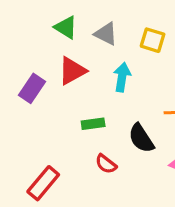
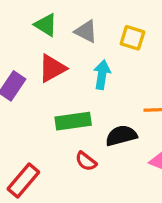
green rectangle: (93, 124) -> (73, 121), size x1.5
black semicircle: (141, 138) -> (121, 136), turned 108

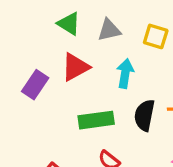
gray triangle: (86, 31) -> (109, 30), turned -40
black semicircle: (121, 136) -> (144, 115), moved, turned -64

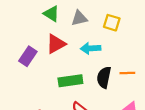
cyan arrow: (125, 73) -> (91, 48), turned -102

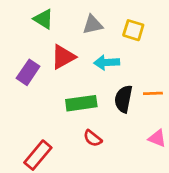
green triangle: (51, 14) -> (43, 19), moved

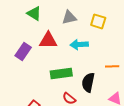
red triangle: (63, 57) -> (48, 40), turned 30
black semicircle: (123, 99) -> (88, 82), moved

